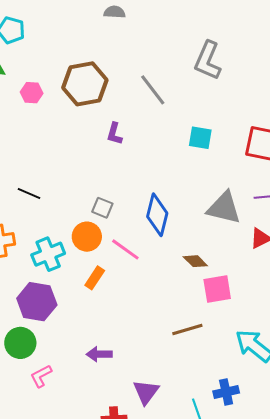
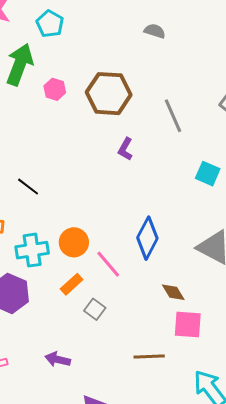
gray square: (102, 208) -> (95, 309), moved

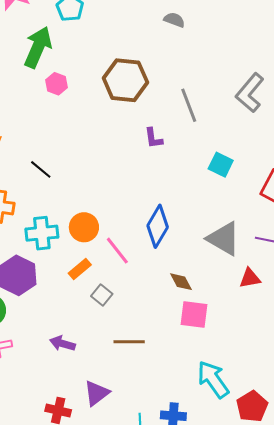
pink hexagon: (55, 89) -> (56, 84), moved
purple L-shape: (125, 149) -> (154, 138), moved, turned -40
brown line: (149, 357) -> (129, 342), moved

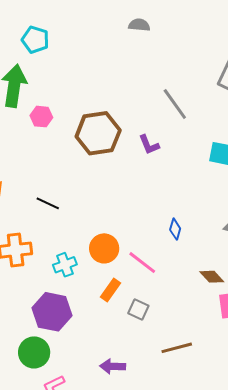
brown hexagon: (125, 80) -> (98, 133), moved
blue diamond: (158, 226) -> (175, 229), size x0.5
cyan cross: (42, 233) -> (65, 265), size x0.7

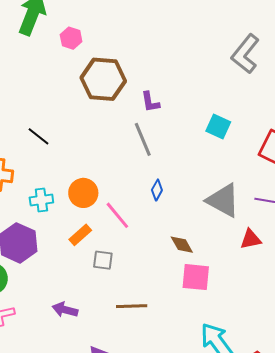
gray line: (175, 104) -> (143, 139), moved
pink hexagon: (41, 117) -> (71, 38), moved
gray square: (138, 310) -> (103, 260), turned -30

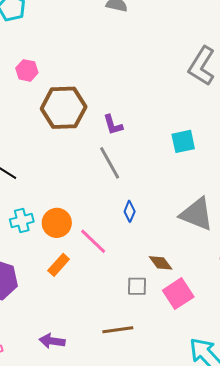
cyan square: (218, 127) -> (183, 141), turned -30
cyan cross: (41, 200) -> (22, 221), moved
gray square: (103, 260) -> (137, 286), moved
pink square: (196, 277) -> (178, 294), turned -32

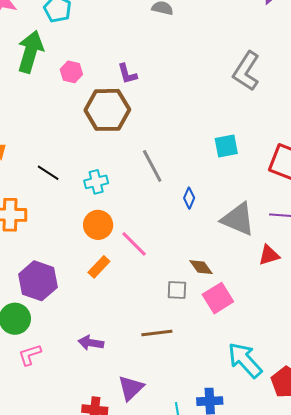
purple L-shape: (113, 125) -> (127, 74), moved
blue diamond: (130, 211) -> (189, 198), moved
cyan cross: (22, 221) -> (96, 182), moved

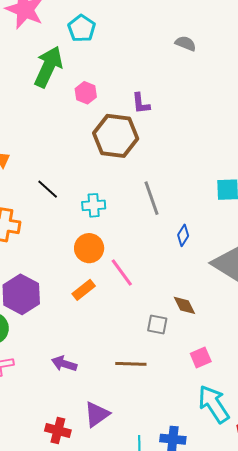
pink square: (218, 298) -> (201, 357), moved, size x0.7

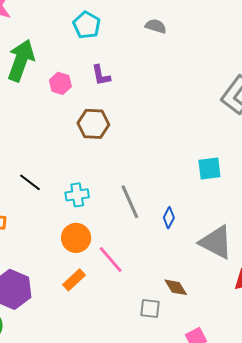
cyan pentagon: (82, 28) -> (87, 25), moved
purple L-shape: (141, 103) -> (101, 75), moved
brown hexagon: (116, 136) -> (93, 124), size x0.7
gray line: (151, 198) -> (130, 202), moved

